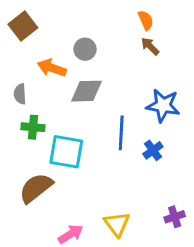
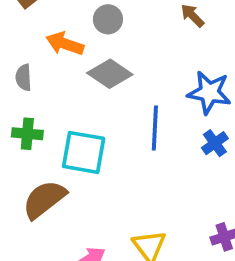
gray diamond: (86, 91) -> (110, 74), turned 36
green cross: (33, 127) -> (27, 134), moved
blue cross: (153, 150) -> (215, 143), moved

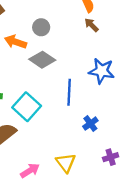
blue cross: (215, 143) -> (90, 124), moved
cyan square: (84, 152) -> (27, 107), turned 32

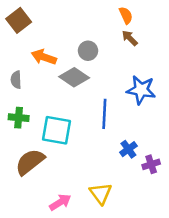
gray circle: (41, 27) -> (88, 51), moved
cyan square: (27, 107) -> (56, 130), turned -32
purple cross: (111, 157) -> (151, 164), moved

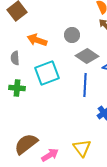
gray diamond: (74, 77) -> (87, 56), moved
cyan square: (56, 130) -> (47, 73), moved, turned -30
brown semicircle: (30, 162) -> (26, 144), moved

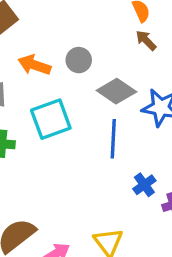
gray circle: (72, 35) -> (79, 60), moved

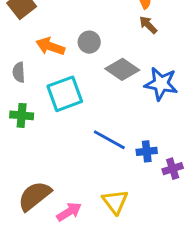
blue line: (113, 139) -> (109, 140), moved, turned -64
blue cross: (144, 185) -> (147, 151), turned 30

